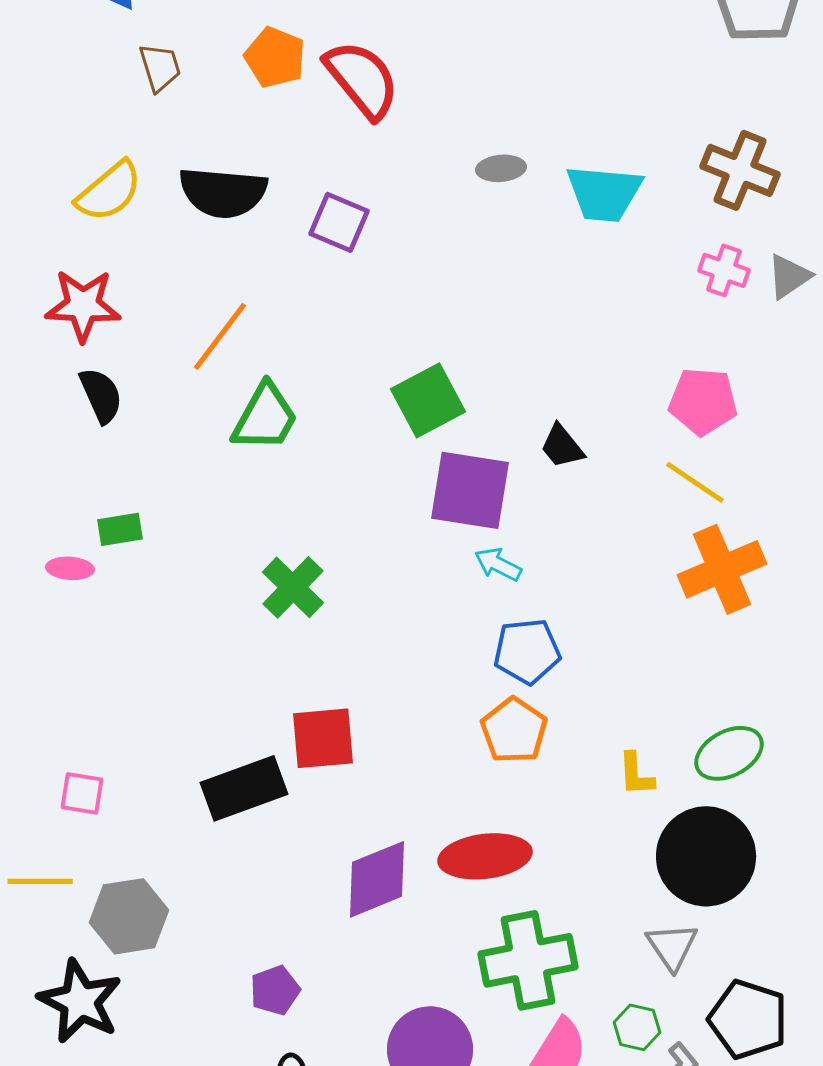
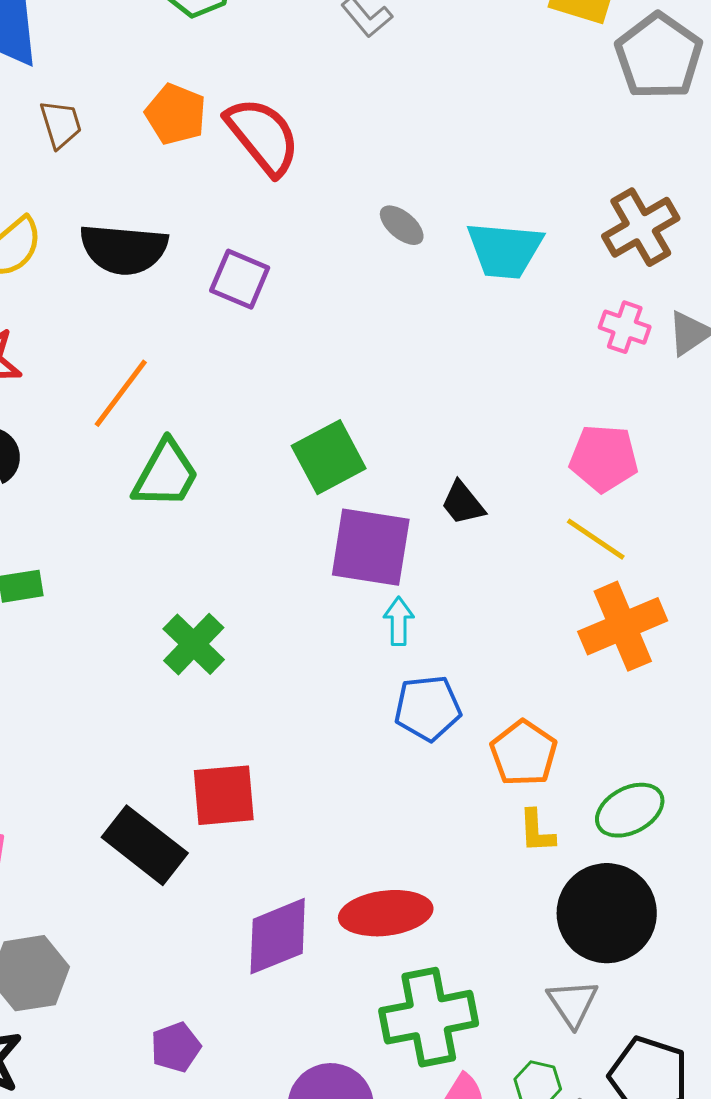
gray ellipse: (501, 168) -> (402, 225), turned 45
brown cross: (740, 170) -> (641, 227), turned 38
cyan arrow: (498, 564) -> (399, 621), turned 63
orange pentagon: (514, 730) -> (524, 753), moved
black rectangle: (244, 788) -> (145, 845), turned 58

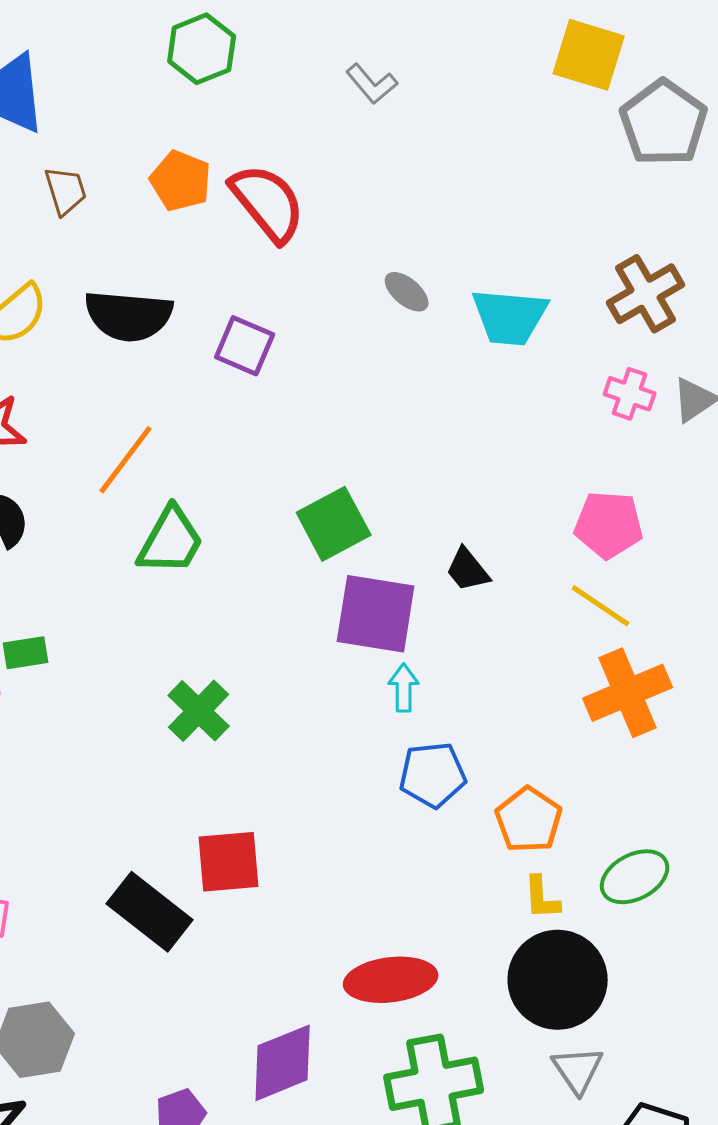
black circle: (607, 913) -> (558, 980), moved
purple diamond: (278, 936) -> (283, 1063), moved

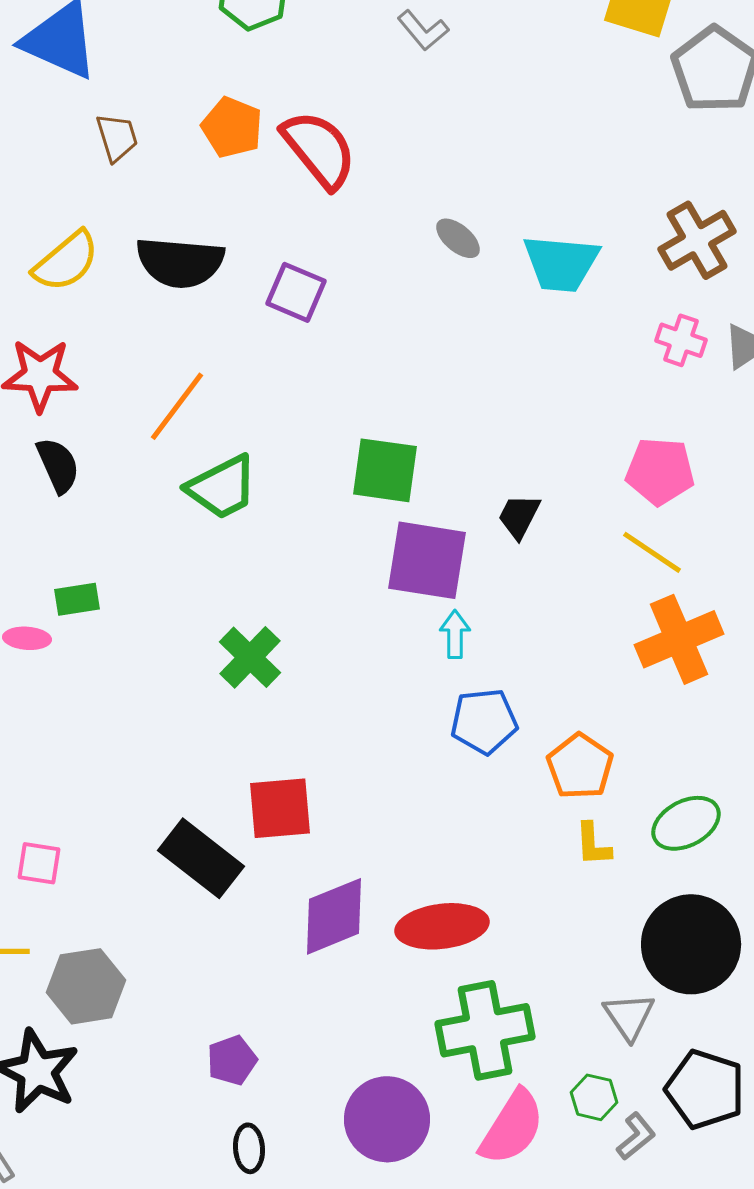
green square: (334, 524) -> (385, 470), turned 36
green trapezoid: (171, 541) -> (222, 487), turned 34
black trapezoid: (468, 570) -> (519, 516), turned 66
black circle: (558, 980) -> (691, 944), moved
purple diamond: (283, 1063) -> (334, 916), moved

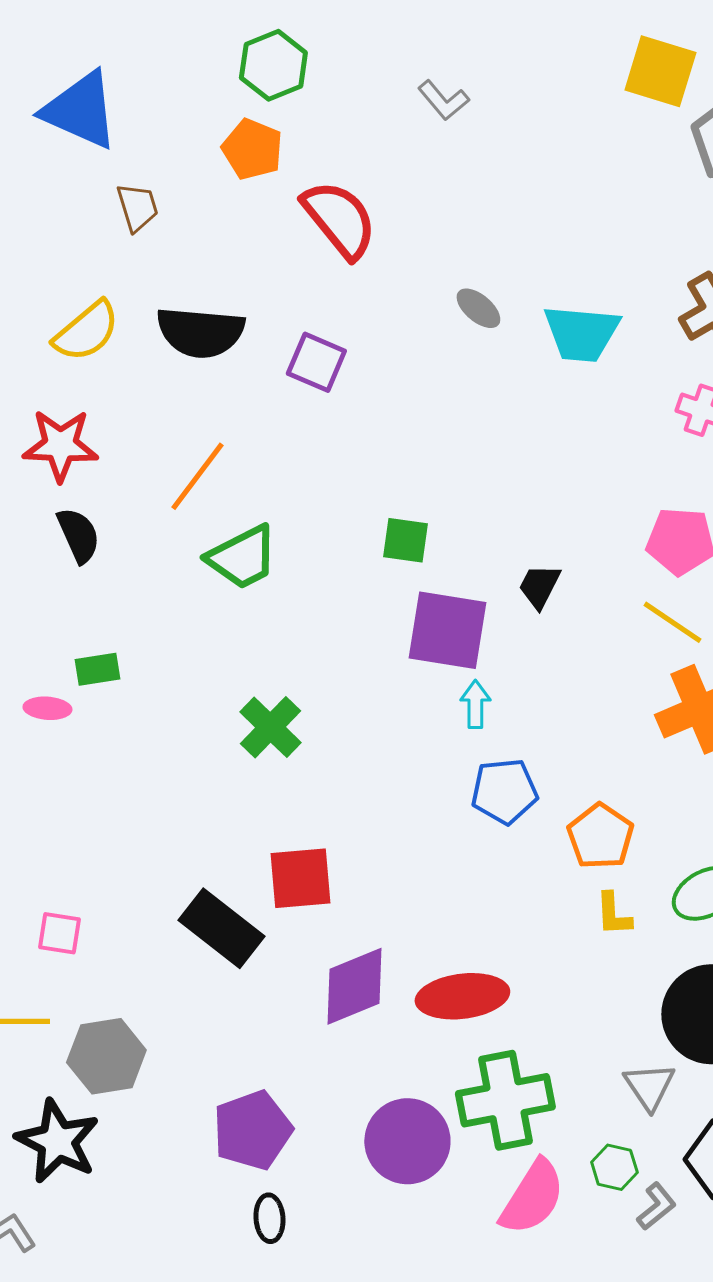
orange pentagon: (232, 127) -> (252, 149), moved
green square: (385, 470) -> (405, 540), size x0.7
purple pentagon: (232, 1060) -> (252, 1130), size x1.6
purple circle: (387, 1119) -> (407, 1141), moved

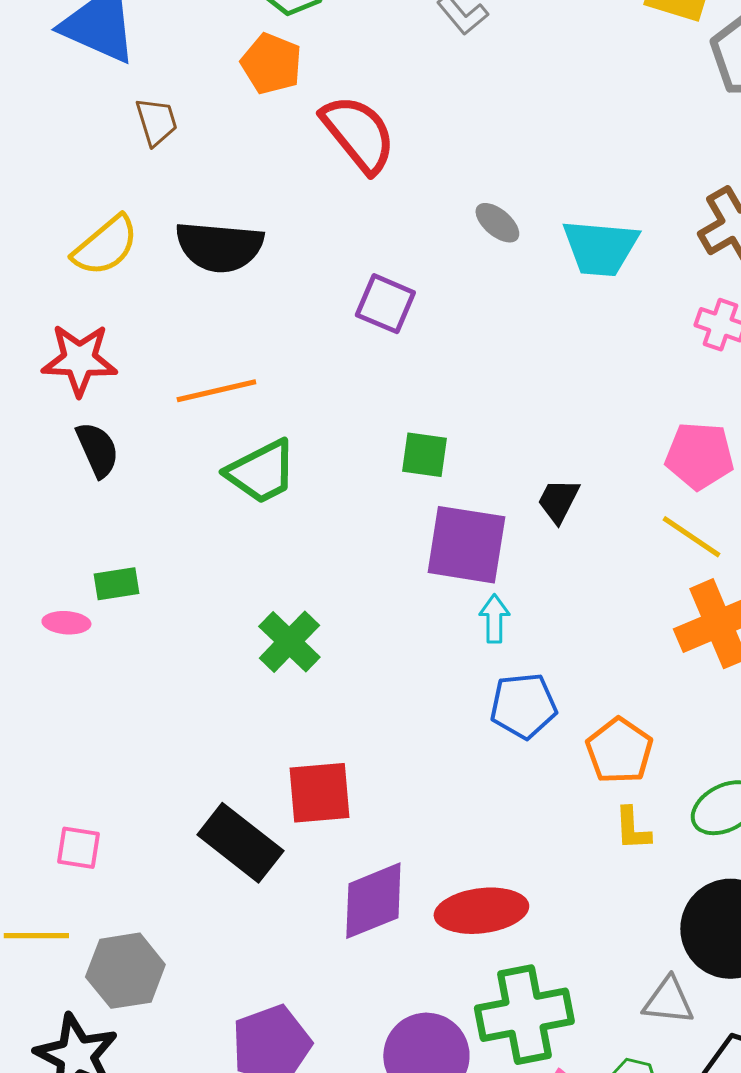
purple square: (316, 362) -> (385, 304), moved
orange line: (197, 476) -> (216, 391), turned 40
gray triangle: (649, 1086) -> (668, 1001), turned -50

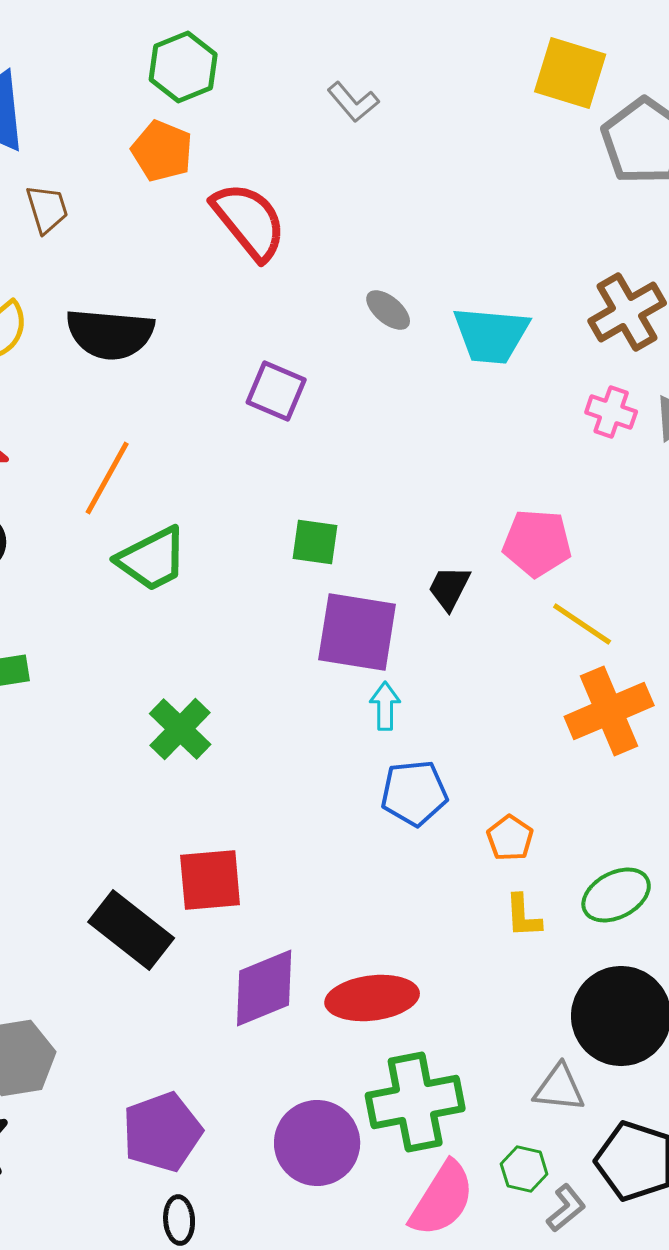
orange line: (216, 391) -> (107, 478), turned -48
pink pentagon: (699, 456) -> (537, 543), moved
orange pentagon: (619, 751) -> (510, 838), size x0.7

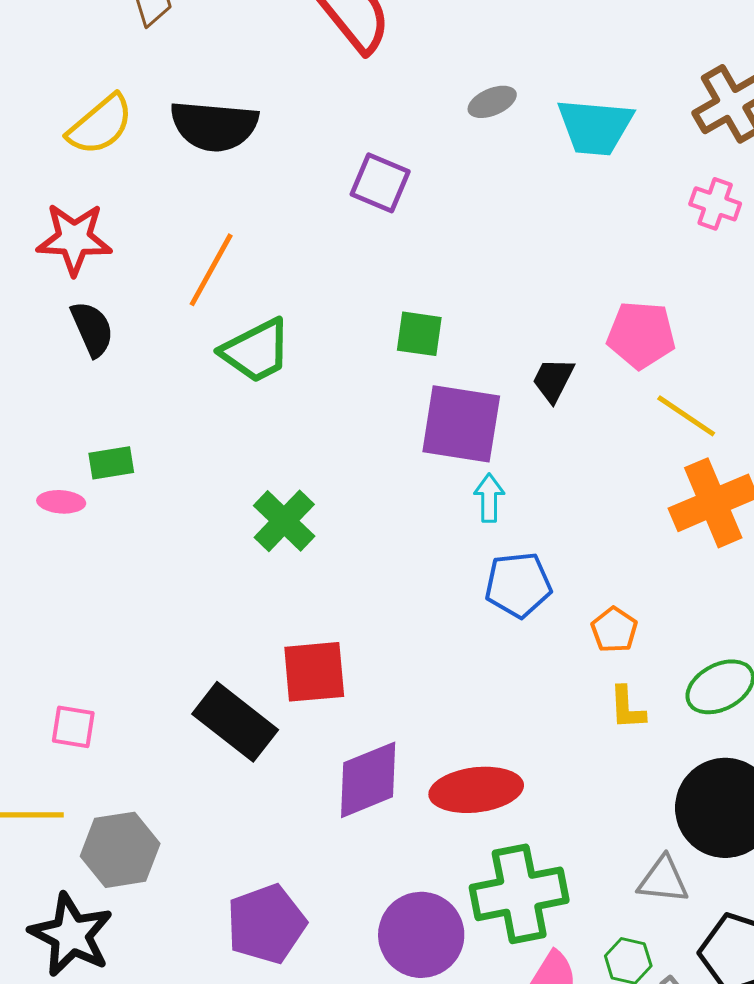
gray ellipse: (388, 310) -> (492, 102), turned -63

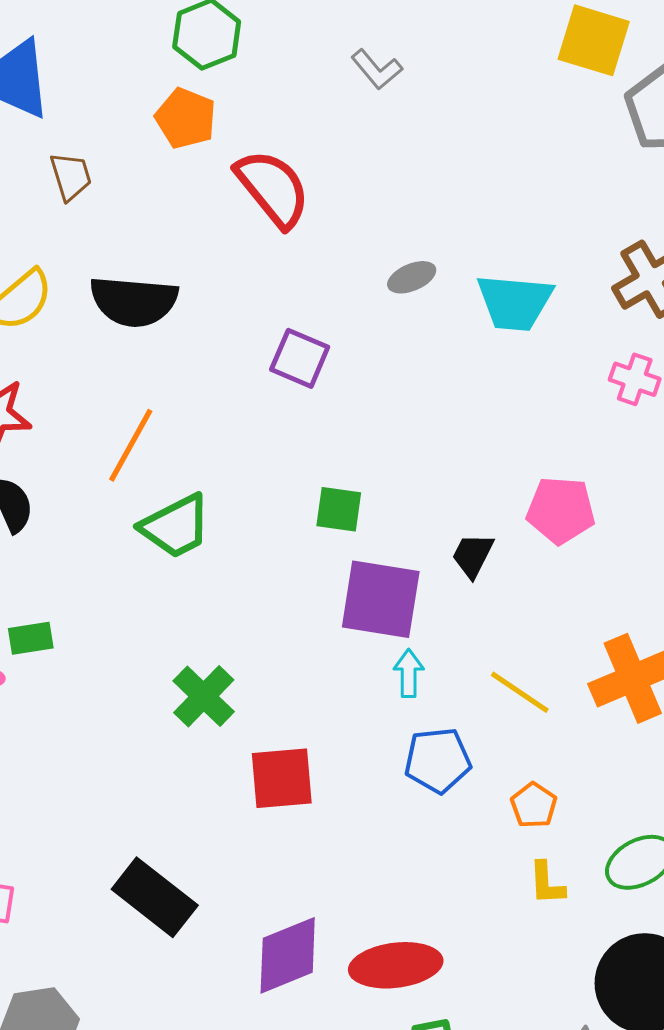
yellow line: (686, 416) -> (520, 692), moved
red square: (314, 672) -> (282, 778), moved

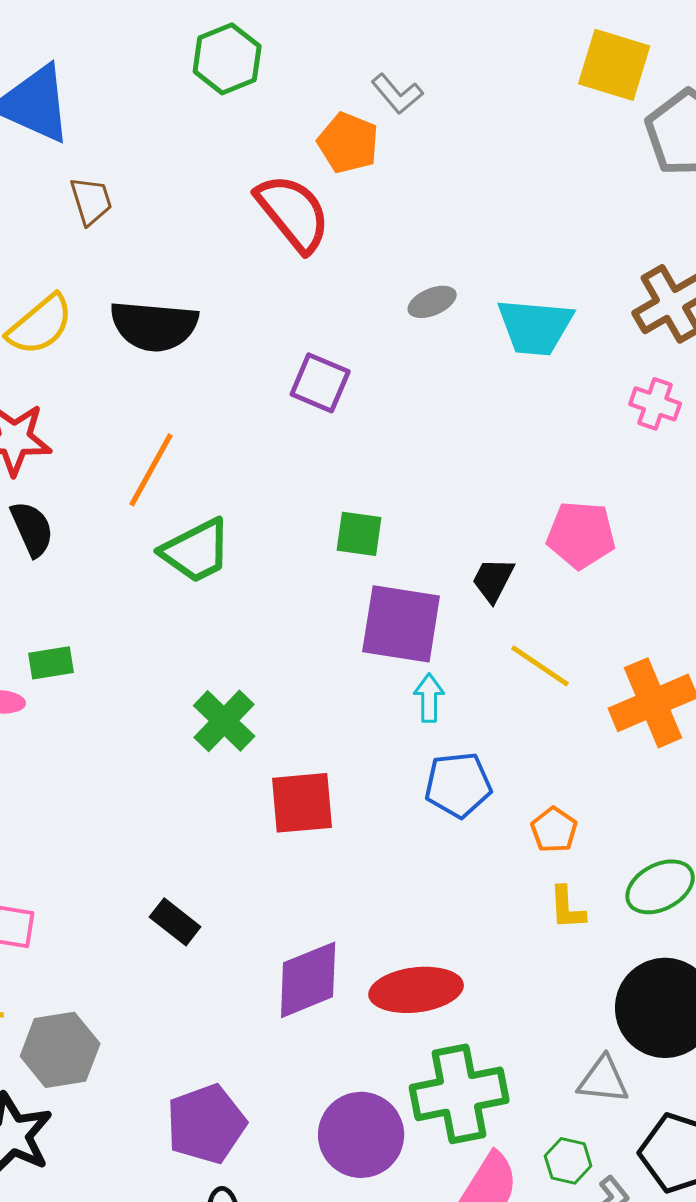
orange pentagon: (186, 118) -> (348, 143), moved
yellow line: (520, 692) -> (540, 666), moved
black rectangle: (155, 897) -> (175, 922), size x0.6

